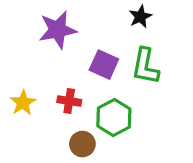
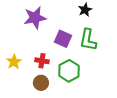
brown circle: (82, 144) -> (41, 83), moved

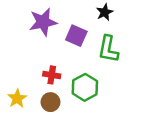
purple square: (63, 39) -> (76, 36), moved
yellow star: (14, 62) -> (17, 98), moved

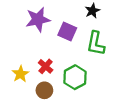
red cross: (52, 75) -> (46, 66), turned 32
yellow star: (17, 98) -> (20, 74), moved

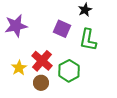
purple star: (38, 19) -> (16, 26), moved
red cross: (46, 66) -> (42, 61), size x1.5

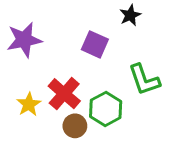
green L-shape: (88, 40) -> (144, 80), moved, turned -30
brown circle: (41, 83) -> (75, 126), moved

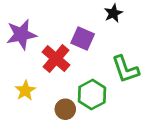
red cross: (64, 94) -> (56, 59), moved

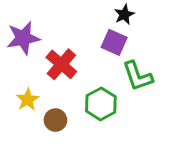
purple square: (83, 39) -> (114, 42), moved
brown circle: (65, 109) -> (55, 120), moved

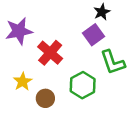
purple square: (114, 42) -> (93, 35), turned 30

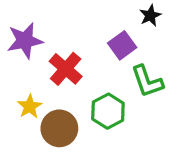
black star: (102, 12) -> (150, 16), moved
brown circle: (45, 98) -> (59, 128), size x1.5

